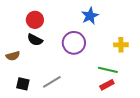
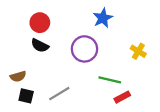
yellow cross: (121, 45) -> (138, 51), turned 32
brown semicircle: (13, 56) -> (18, 76), moved
green line: (108, 70) -> (110, 80), moved

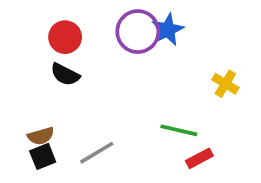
purple circle: (84, 49) -> (138, 32), moved
brown semicircle: (18, 76) -> (41, 136), moved
black square: (26, 96) -> (43, 156), turned -35

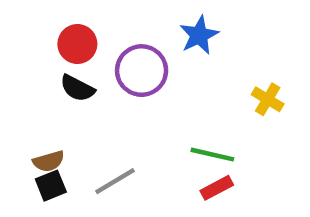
purple circle: (138, 32) -> (142, 71), moved
red rectangle: (199, 158) -> (217, 188), moved

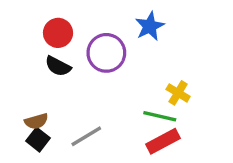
yellow cross: (268, 99) -> (178, 93), moved
black square: (51, 186) -> (38, 140), turned -30
red rectangle: (217, 188) -> (163, 141), size x1.4

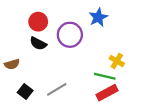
brown semicircle: (36, 121) -> (12, 64), moved

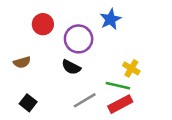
black semicircle: (38, 44) -> (71, 67), moved
brown semicircle: (12, 64) -> (22, 62), moved
gray line: (57, 89) -> (85, 100), moved

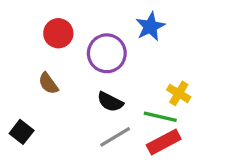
brown semicircle: (22, 62) -> (48, 83), moved, turned 70
black semicircle: (71, 67) -> (110, 102), moved
black square: (28, 103) -> (22, 132), moved

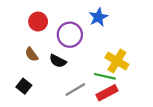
yellow cross: (179, 93) -> (117, 61), size x1.5
black semicircle: (110, 102) -> (58, 61), moved
black square: (22, 132) -> (24, 86), moved

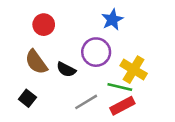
purple circle: (70, 35) -> (96, 52), moved
brown semicircle: (31, 54) -> (36, 62), size x1.5

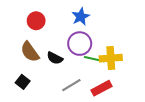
blue star: (112, 20) -> (81, 17), moved
yellow cross: (134, 70) -> (111, 58), turned -35
green line: (120, 87) -> (94, 59), moved

